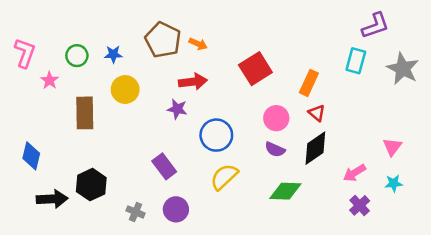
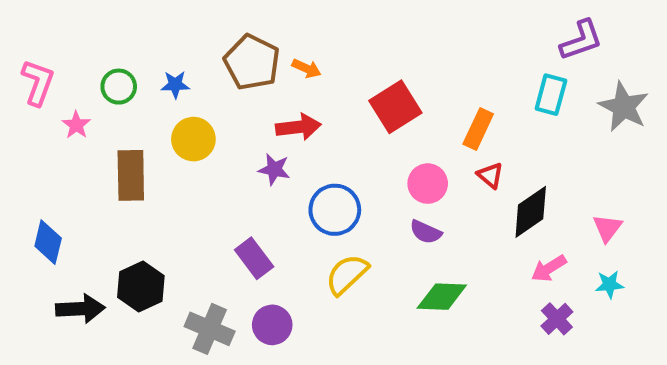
black diamond: (315, 148) -> (531, 212), moved
gray cross: (136, 212) -> (210, 329), size x1.6

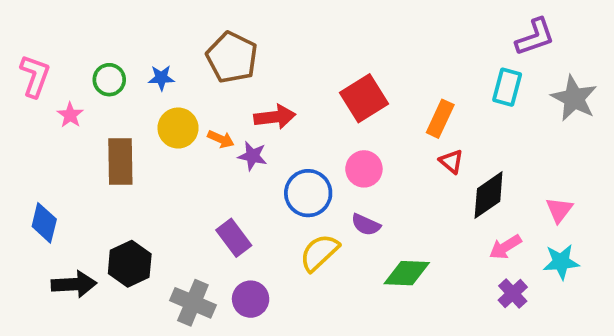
orange arrow: (307, 68) -> (221, 139), moved
pink circle: (428, 184) -> (364, 169), moved
purple semicircle: (426, 232) -> (366, 225), moved
cyan star: (609, 284) -> (561, 262), size x1.4

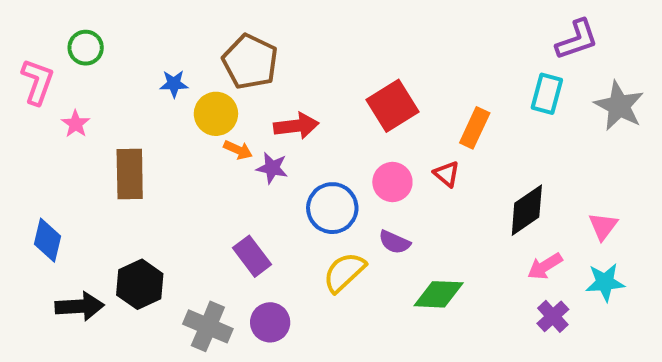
green circle: (109, 80) -> (86, 48), moved
yellow circle: (178, 128) -> (216, 114), moved
red triangle: (451, 161) -> (447, 174), moved

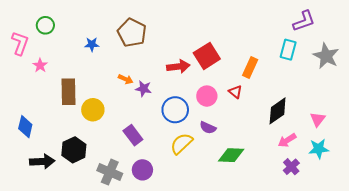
yellow circle: (216, 114) -> (93, 110), moved
red arrow: (296, 126) -> (178, 66), moved

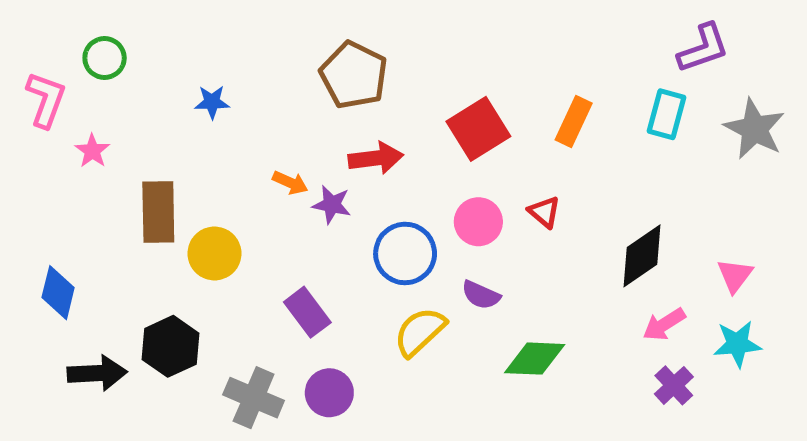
brown pentagon: (132, 33) -> (354, 75), moved
red arrow: (178, 66) -> (376, 158), moved
orange rectangle: (250, 68) -> (574, 122), moved

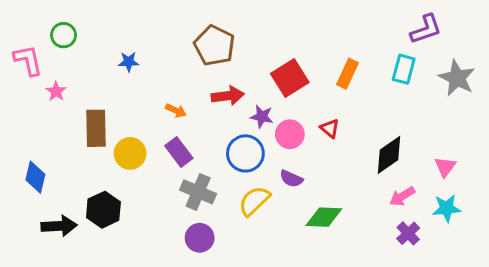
pink L-shape: (46, 100) -> (28, 60), turned -32
purple star: (332, 205) -> (262, 116), moved
purple rectangle: (307, 312) -> (179, 152), moved
gray cross: (254, 398) -> (198, 192), moved

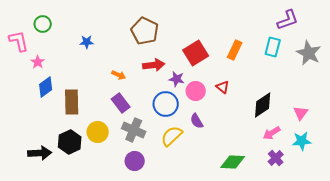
brown rectangle: (96, 128) -> (72, 102), moved
yellow circle: (130, 153) -> (98, 132), moved
blue diamond: (35, 177) -> (46, 87), moved, turned 40
purple semicircle: (291, 179) -> (197, 121), turned 35
green diamond: (324, 217) -> (233, 162), moved

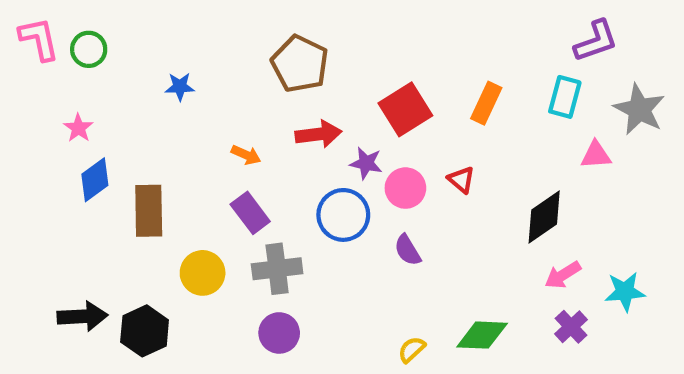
pink L-shape: (19, 41) -> (39, 39), moved
pink triangle: (301, 113) -> (596, 155), moved, turned 49
gray cross: (134, 130) -> (277, 269), turned -30
yellow semicircle: (172, 136) -> (412, 350), moved, size x0.6
black hexagon: (70, 142) -> (145, 331), moved

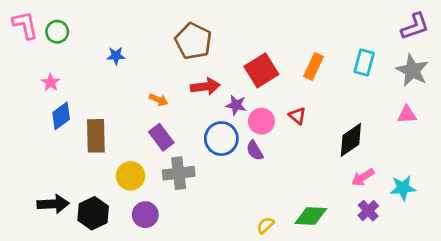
purple L-shape: (596, 41) -> (415, 26), moved
pink triangle: (596, 155) -> (407, 114), moved
purple semicircle: (408, 250) -> (255, 151), moved
purple circle: (279, 333) -> (145, 215), moved

